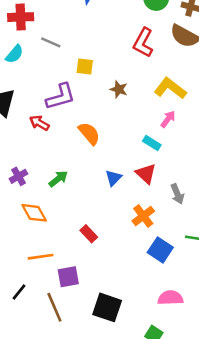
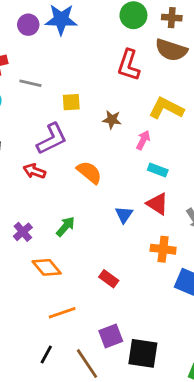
pink arrow: (168, 119) -> (143, 140), moved
orange cross: (143, 216) -> (163, 249), turned -35
purple square: (68, 277) -> (111, 336), moved

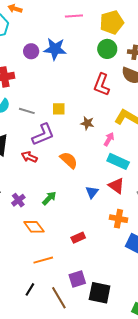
gray line: (30, 83) -> (27, 111), moved
cyan rectangle: (158, 170) -> (118, 161), size x1.5
red rectangle: (109, 279) -> (78, 238), turned -64

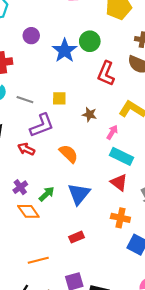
blue star: (55, 49) -> (65, 51), moved, turned 30
green circle: (107, 49) -> (90, 41), moved
blue triangle: (92, 192) -> (79, 194), moved, size x1.6
purple cross: (18, 200) -> (20, 187), moved
orange diamond: (34, 227) -> (28, 211), moved

